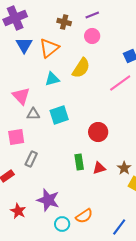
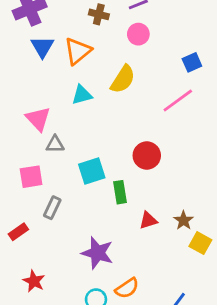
cyan square: (59, 115) -> (92, 171), moved
red circle: (98, 132) -> (147, 156), moved
green rectangle: (79, 162) -> (120, 192), moved
purple star: (48, 200) -> (97, 253), moved

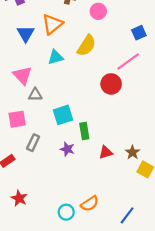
blue triangle: (42, 47) -> (26, 34), moved
red circle: (147, 156) -> (111, 84), moved
purple star: (97, 253) -> (67, 149), moved, size x0.6

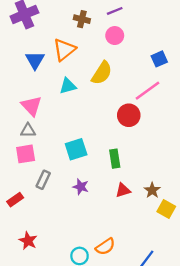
gray triangle: (35, 95) -> (28, 131), moved
green rectangle: (84, 131) -> (115, 159), moved

